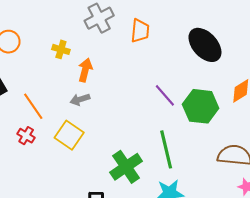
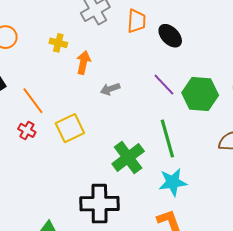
black ellipse: (205, 45) -> (170, 36), moved, size x0.7
gray arrow: (80, 99) -> (110, 89), moved
yellow square: (69, 135) -> (70, 128), turned 32

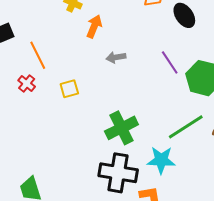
yellow square: (70, 128) -> (69, 89), size x0.7
green line: (167, 139) -> (186, 127), moved, turned 63
black cross: (99, 204) -> (118, 173), moved

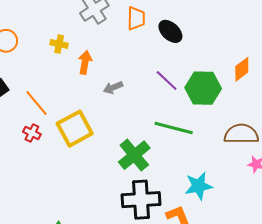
yellow square: (69, 89) -> (75, 129), size x1.8
green line: (186, 127) -> (174, 128), moved, turned 60
cyan star: (161, 160) -> (199, 186), moved

